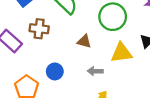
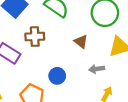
brown triangle: (84, 41) -> (81, 42), turned 32

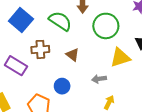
brown triangle: (81, 42) -> (73, 55), moved

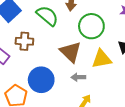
brown triangle: (73, 55) -> (71, 52), moved, size x1.6
blue circle: (62, 86) -> (41, 80), size x1.6

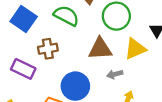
brown triangle: (71, 52) -> (100, 49), turned -35

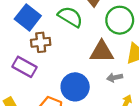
brown cross: (48, 49) -> (41, 42), moved

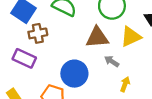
gray arrow: (115, 78) -> (112, 61), turned 48

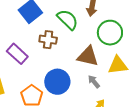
brown cross: (38, 33) -> (48, 40), moved

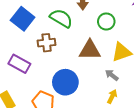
green circle: (110, 33) -> (106, 21), size x0.7
gray arrow: (94, 82) -> (112, 75), moved

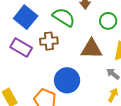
purple rectangle: (19, 64) -> (21, 48), moved

